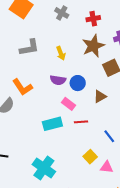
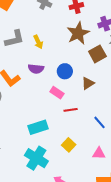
yellow arrow: (61, 53) -> (38, 42), moved
purple semicircle: (58, 80) -> (36, 69), moved
cyan rectangle: (52, 124) -> (38, 127), moved
yellow square: (90, 157) -> (69, 145), moved

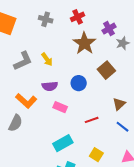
brown square: (97, 54) -> (106, 70), moved
brown triangle: (88, 83) -> (119, 104), moved
pink rectangle: (57, 93) -> (60, 107), moved

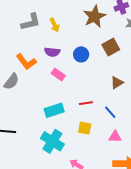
red line: (92, 120) -> (86, 103), moved
blue line: (122, 127) -> (110, 112), moved
yellow square: (96, 155) -> (85, 128), turned -32

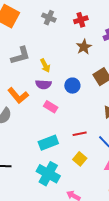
brown star: (94, 16) -> (84, 47), size x0.7
yellow arrow: (55, 25) -> (45, 65), moved
yellow square: (85, 128) -> (80, 159), turned 32

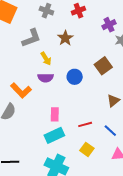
brown star: (84, 47) -> (65, 38), moved
gray L-shape: (20, 56) -> (31, 38), moved
pink rectangle: (51, 107) -> (55, 114), moved, turned 64

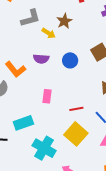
yellow arrow: (46, 59) -> (49, 33), moved, turned -32
cyan rectangle: (54, 135) -> (23, 123), moved
yellow square: (87, 149) -> (76, 134), size x1.6

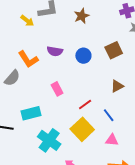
yellow arrow: (49, 33) -> (27, 21), moved
pink rectangle: (47, 96) -> (57, 89), turned -40
red line: (76, 109) -> (85, 104), turned -32

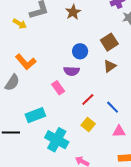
purple semicircle: (55, 51) -> (72, 71), moved
brown triangle: (117, 86) -> (110, 66), moved
yellow square: (82, 129) -> (88, 125), size x0.6

